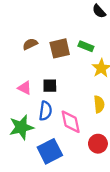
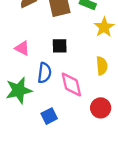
black square: (50, 86) -> (60, 46), moved
blue square: (50, 151) -> (49, 116), size x0.6

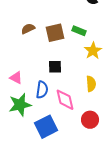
pink triangle: (22, 48) -> (16, 78), moved
blue square: (49, 116) -> (46, 127), size x1.6

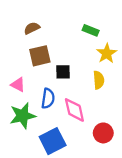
brown square: (55, 33) -> (40, 56), moved
yellow semicircle: (91, 84) -> (99, 80), moved

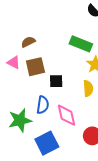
green rectangle: (91, 30) -> (81, 44), size x1.5
pink triangle: (18, 85) -> (14, 63), moved

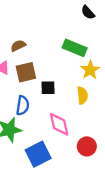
blue semicircle: (43, 105) -> (23, 105), moved

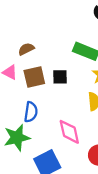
black square: (48, 88) -> (60, 77), moved

